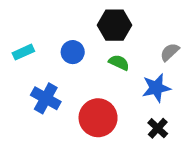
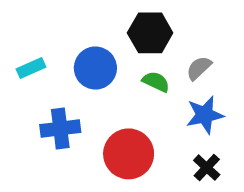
blue circle: (73, 52) -> (95, 68), size x1.4
gray semicircle: (170, 52) -> (199, 68), moved
blue cross: (46, 98) -> (60, 129), turned -36

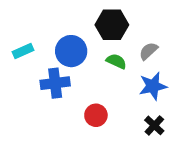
blue cross: (60, 129) -> (55, 83), moved
red circle: (129, 154) -> (96, 115), size x0.6

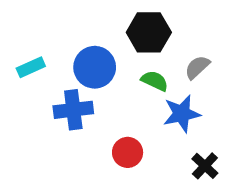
blue star: (153, 86) -> (182, 114), moved

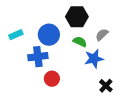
red circle: (128, 152) -> (52, 79), moved

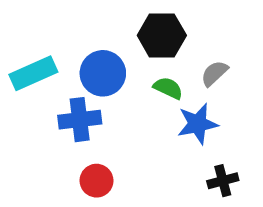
cyan rectangle: (16, 35) -> (33, 73), size x1.5
red circle: (52, 79) -> (97, 181), moved
black cross: (106, 86) -> (223, 181), turned 32

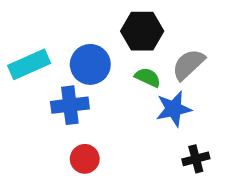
gray semicircle: (214, 73) -> (188, 64), size x1.4

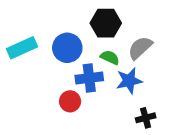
blue cross: (70, 105) -> (89, 78), moved
red circle: (85, 159) -> (70, 101), moved

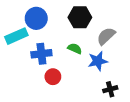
blue circle: (67, 48) -> (36, 18), moved
green semicircle: (110, 57) -> (75, 49), moved
blue cross: (89, 78) -> (41, 54), moved

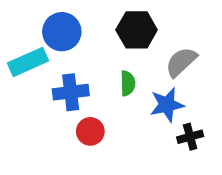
green semicircle: (75, 49) -> (128, 83), turned 64
black cross: (110, 89) -> (190, 137), moved

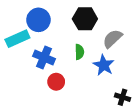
blue cross: (71, 92) -> (44, 57), turned 30
blue star: (167, 105) -> (104, 65), turned -30
black cross: (190, 137) -> (122, 97), moved, turned 32

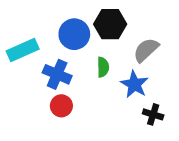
blue circle: (38, 20) -> (74, 34), moved
red circle: (56, 82) -> (61, 106), moved
black cross: (122, 97) -> (153, 114), moved

